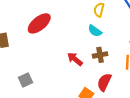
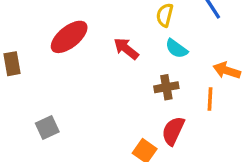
cyan semicircle: (95, 31) -> (176, 49), moved
red arrow: (75, 59) -> (126, 49), moved

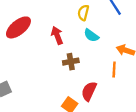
red arrow: (126, 49) -> (57, 35), turned 30
brown cross: (166, 87) -> (71, 62), moved

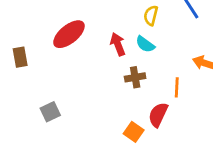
cyan semicircle: (91, 35) -> (145, 44), moved
orange line: (114, 70) -> (177, 87), moved

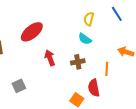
red arrow: (118, 44) -> (50, 58), moved
red semicircle: (158, 115) -> (94, 88), turned -36

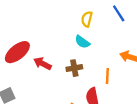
red ellipse: (32, 32) -> (17, 52), moved
red arrow: (50, 58) -> (42, 64), turned -42

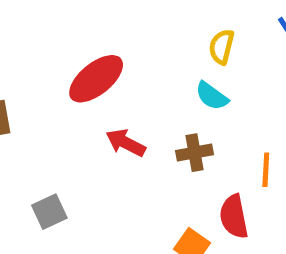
red ellipse: (17, 52) -> (96, 79), moved

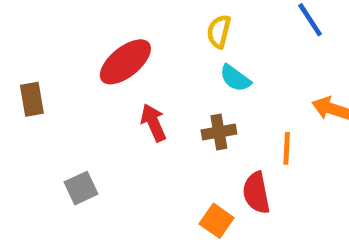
yellow semicircle: (222, 47) -> (219, 31), moved
red arrow: (126, 143) -> (153, 123), turned 39

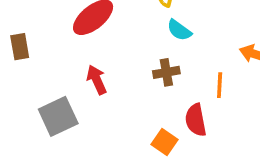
red arrow: (153, 123) -> (97, 80), moved
gray square: (81, 188) -> (58, 116), size x1.5

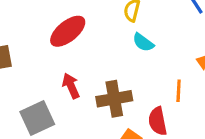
brown cross: (166, 72) -> (114, 99), moved, size x1.5

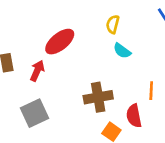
red arrow: (71, 86) -> (37, 71), moved, turned 48

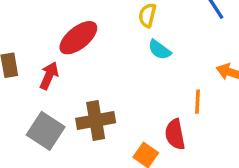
brown cross: (98, 97) -> (96, 121), moved
gray square: (35, 113) -> (46, 131), turned -32

